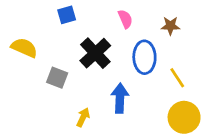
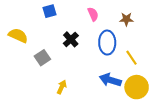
black cross: (95, 53) -> (71, 39), size x0.7
gray square: (57, 78) -> (42, 58), turned 35
blue arrow: (120, 98) -> (110, 80), moved, turned -75

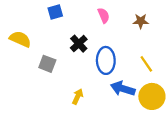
blue ellipse: (107, 43) -> (106, 60), moved
gray square: (42, 58) -> (47, 64), turned -35
yellow arrow: (62, 87) -> (78, 96), moved

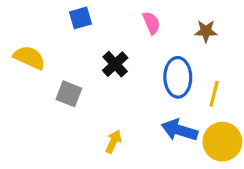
blue ellipse: (106, 60) -> (178, 77), moved
yellow line: (146, 64) -> (214, 94), turned 48

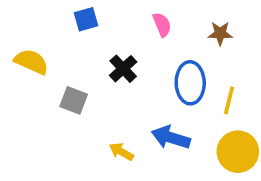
blue arrow: (179, 130) -> (171, 138), moved
yellow arrow: (113, 142) -> (121, 152), turned -85

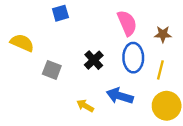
pink semicircle: (162, 25) -> (127, 23), moved, size x1.5
brown star: (220, 33) -> (163, 34), moved
black cross: (123, 69) -> (94, 60), moved

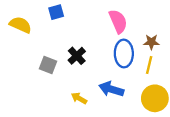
brown star: (163, 34) -> (151, 42), moved
yellow semicircle: (22, 43) -> (20, 25), moved
black cross: (94, 60) -> (77, 56), moved

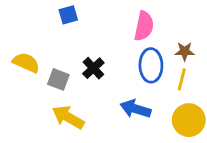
pink semicircle: (118, 21) -> (144, 26), turned 35
yellow semicircle: (20, 25) -> (26, 63), moved
yellow arrow: (79, 98) -> (68, 117), moved, size x1.6

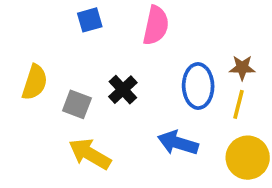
pink semicircle: (144, 26) -> (156, 25), moved
yellow semicircle: (26, 63) -> (35, 82), turned 84

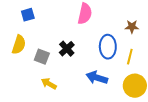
blue square: (90, 20) -> (28, 15), moved
brown star: (242, 68) -> (132, 27), moved
yellow arrow: (90, 154) -> (49, 84), size x0.7

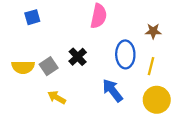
yellow semicircle: (19, 45) -> (23, 67), moved, turned 72
gray square: (42, 57) -> (49, 66), turned 35
blue arrow: (97, 78) -> (113, 90), turned 35

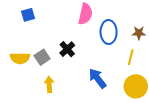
brown star: (153, 31) -> (139, 33), moved
blue ellipse: (125, 54) -> (109, 32), moved
yellow arrow: (57, 97) -> (49, 84), turned 56

